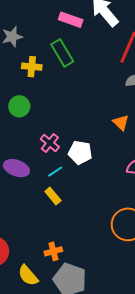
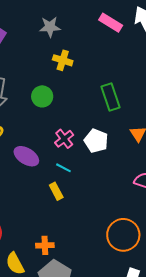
green rectangle: (62, 53) -> (110, 97), moved
white pentagon: (80, 153) -> (96, 141), moved
cyan line: (55, 172) -> (63, 168), turned 49

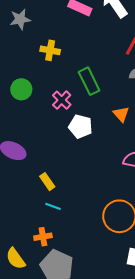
yellow cross: (63, 60) -> (50, 50), moved
pink cross: (64, 139) -> (62, 100), moved
cyan line: (63, 168) -> (53, 206), moved

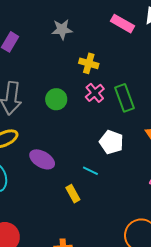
pink cross: (62, 100) -> (95, 93), moved
cyan line: (53, 206) -> (90, 171), moved

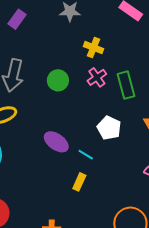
purple ellipse: (42, 159) -> (56, 142), moved
yellow rectangle: (73, 194) -> (79, 182), moved, turned 48

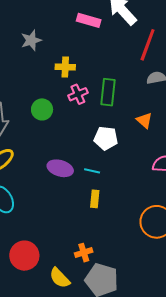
pink cross: (97, 77) -> (78, 94), turned 30
green rectangle: (126, 85) -> (108, 92), turned 40

